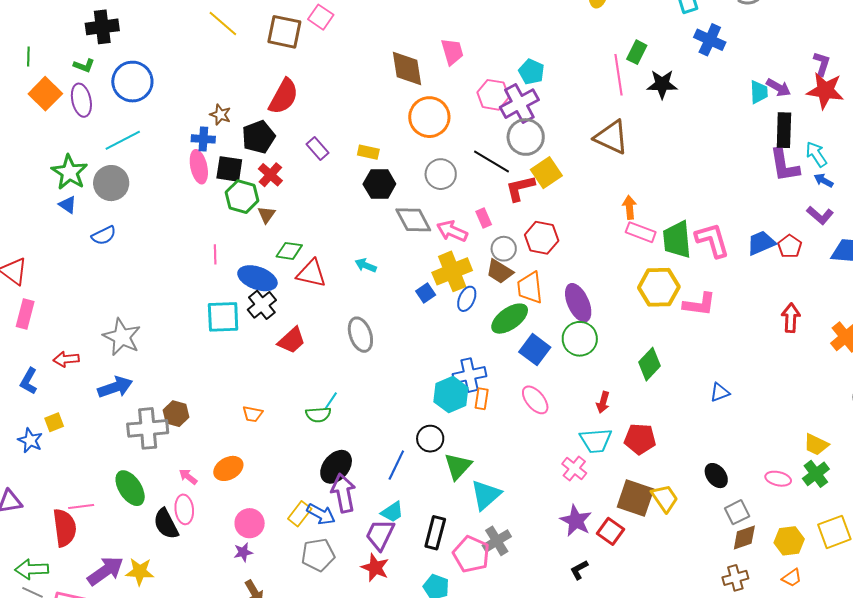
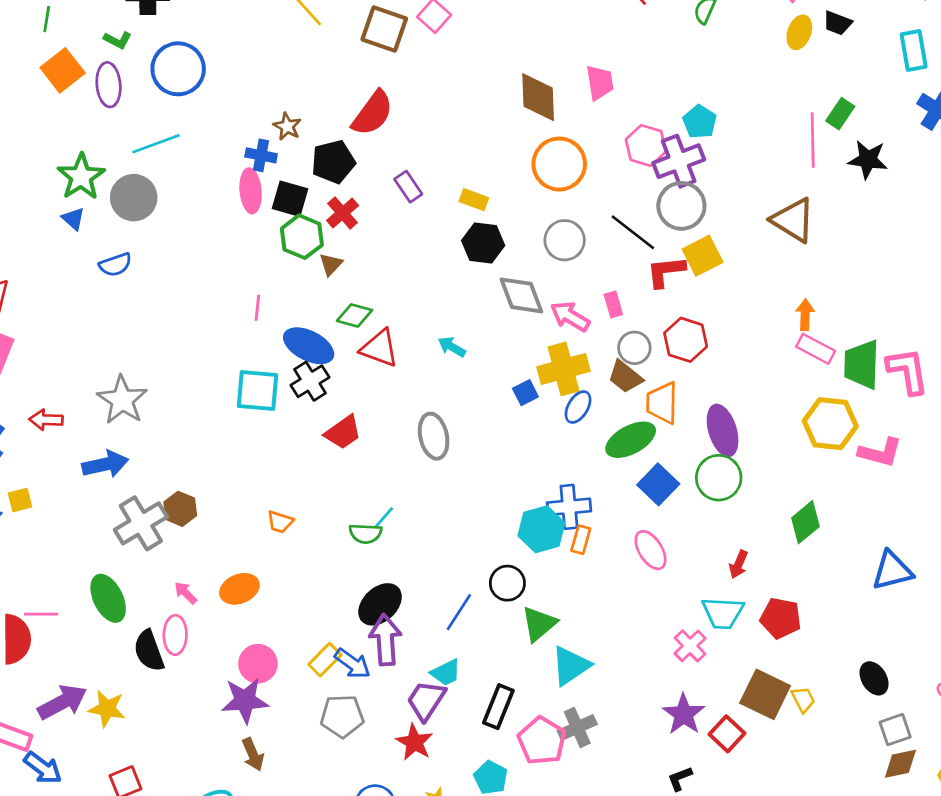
blue triangle: (720, 392) -> (892, 571), size x1.6
gray cross: (148, 428) -> (141, 523), turned -33
yellow trapezoid: (665, 498) -> (803, 700), size x0.7
purple star: (243, 552) -> (245, 700), size x1.8

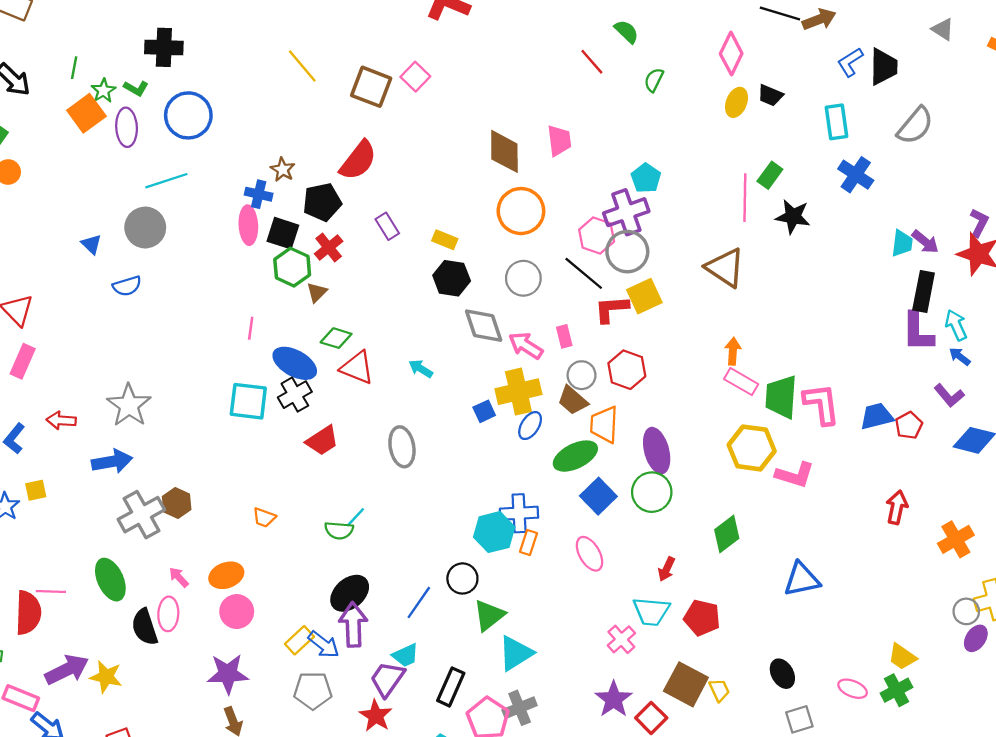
pink hexagon: (646, 146) -> (597, 236), moved
green star: (81, 177) -> (103, 91), moved, size x0.6
pink circle: (258, 664) -> (237, 612), moved

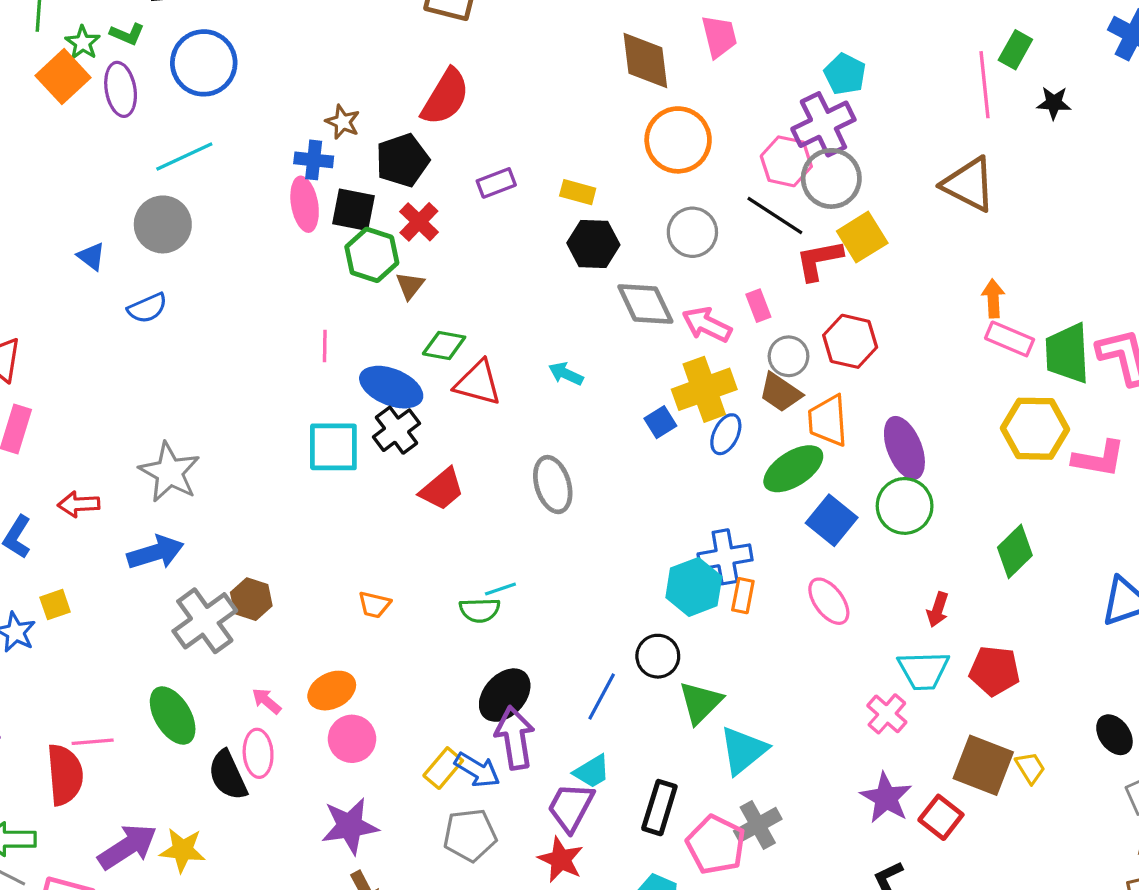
black star: (793, 217) -> (1054, 103), size x0.7
purple rectangle: (387, 226) -> (496, 183), turned -72
cyan line: (356, 517) -> (500, 589), turned 35

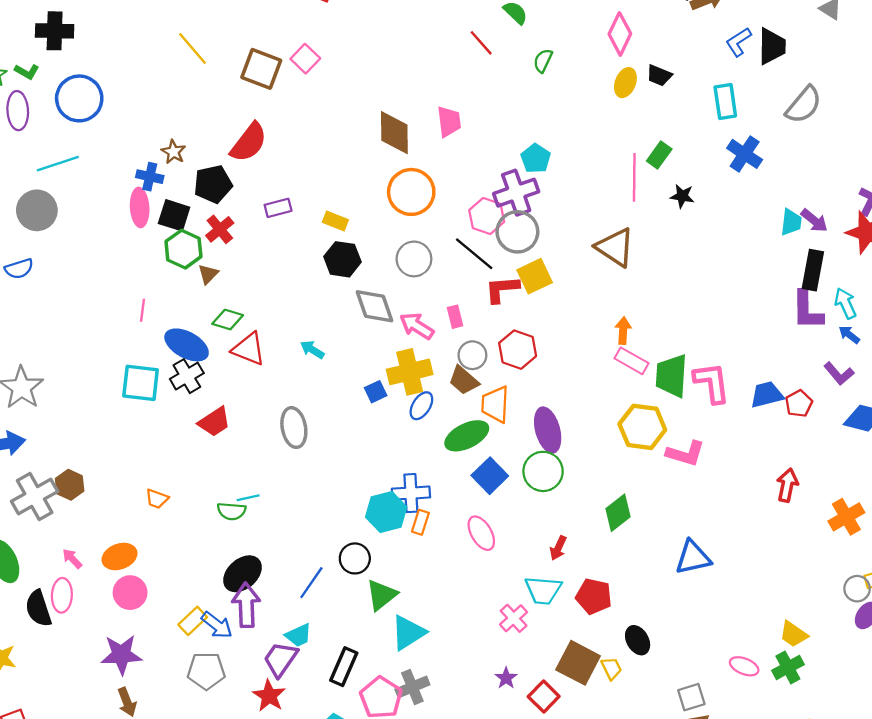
black ellipse: (1114, 735) -> (638, 640), moved
purple star: (886, 798) -> (506, 678), size x0.6

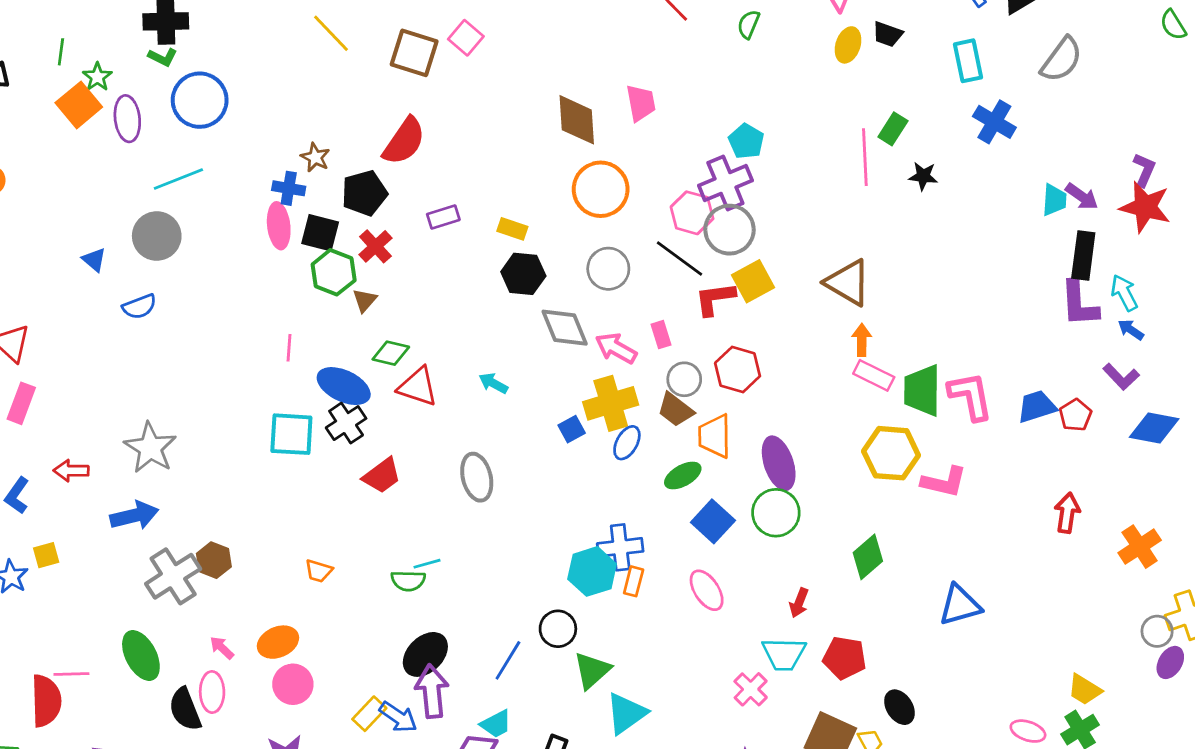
green L-shape: (27, 72) -> (163, 57), moved
brown triangle: (615, 247) -> (848, 283), moved
green ellipse: (467, 436) -> (683, 476), size x0.7

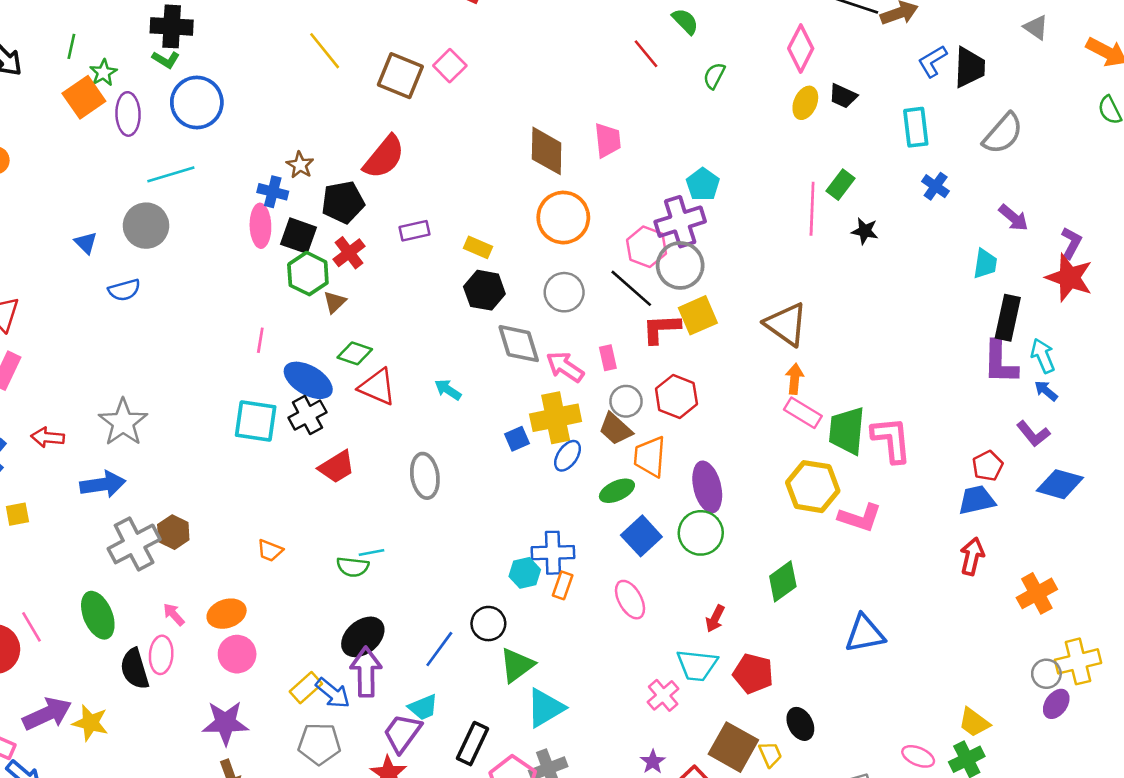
blue cross: (994, 122) -> (936, 186), size x0.7
purple arrow: (1082, 196) -> (1014, 218), moved
blue trapezoid: (1037, 407) -> (977, 500), moved
cyan hexagon: (592, 571) -> (525, 573), size x0.7
pink line: (71, 674) -> (32, 627), turned 56

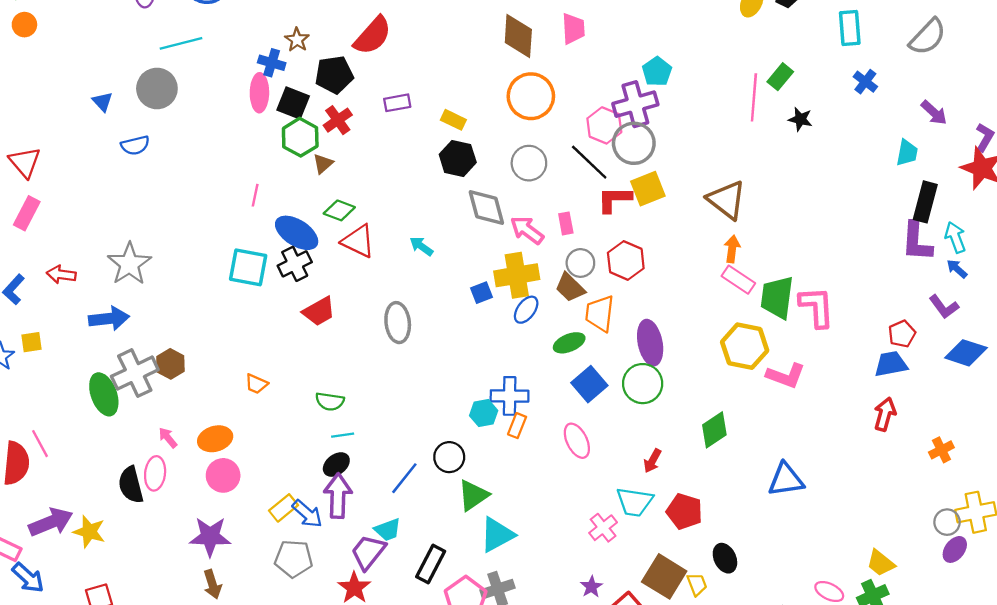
cyan line: (372, 553) -> (343, 435), moved
orange cross: (1037, 593) -> (941, 450), size x0.7
green ellipse: (98, 615) -> (104, 394), moved
black ellipse: (363, 637) -> (336, 465), size x0.7

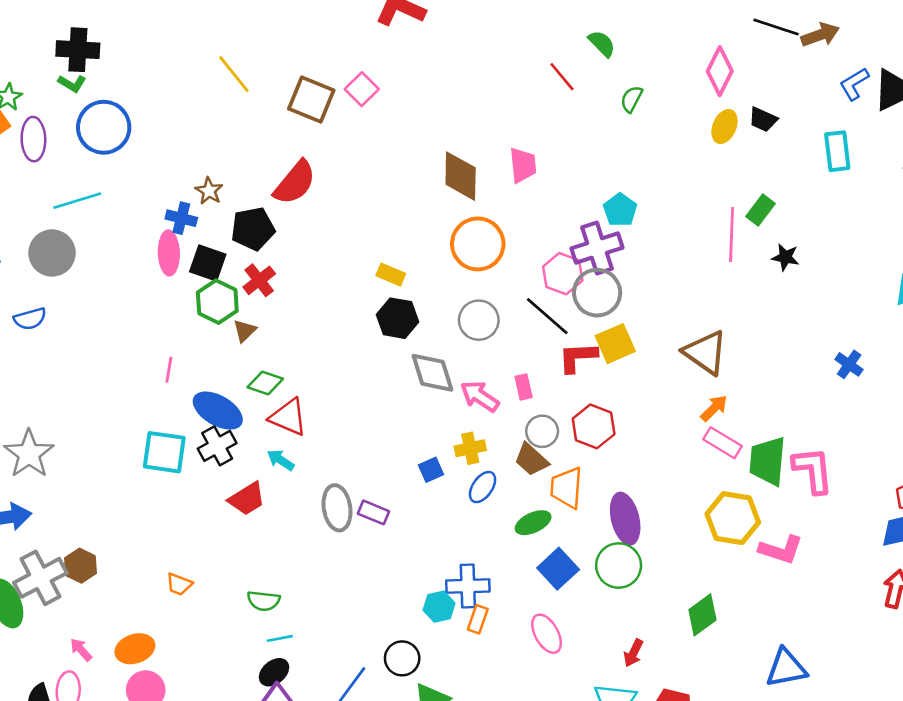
blue cross: (865, 82) -> (849, 364), moved
purple rectangle: (397, 103) -> (374, 512), moved, turned 35
cyan arrow: (421, 246) -> (281, 460), moved
orange arrow: (732, 249) -> (714, 408), turned 40
yellow cross: (517, 275) -> (470, 448), size x0.6

